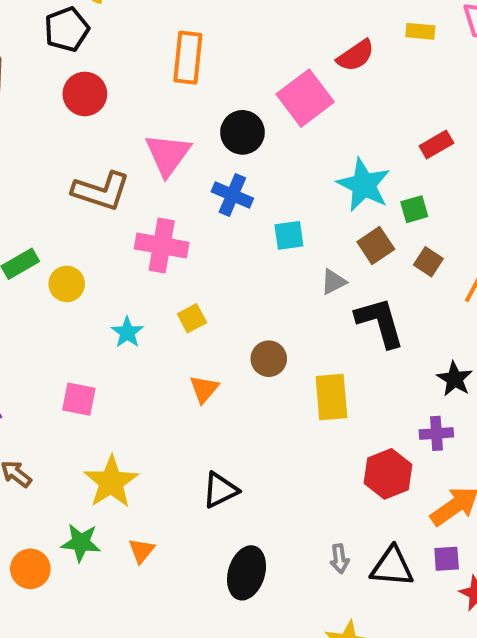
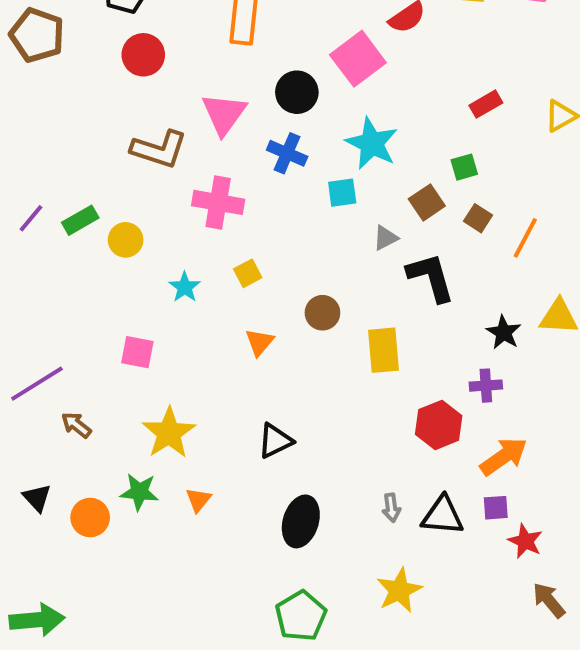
cyan star: (364, 185) -> (372, 143), moved

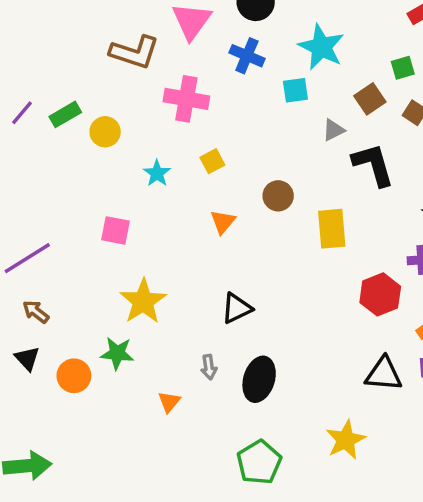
brown arrow: (76, 425) -> (36, 312), moved
orange triangle: (198, 500) -> (169, 402), moved
gray arrow: (391, 508) -> (209, 367), moved

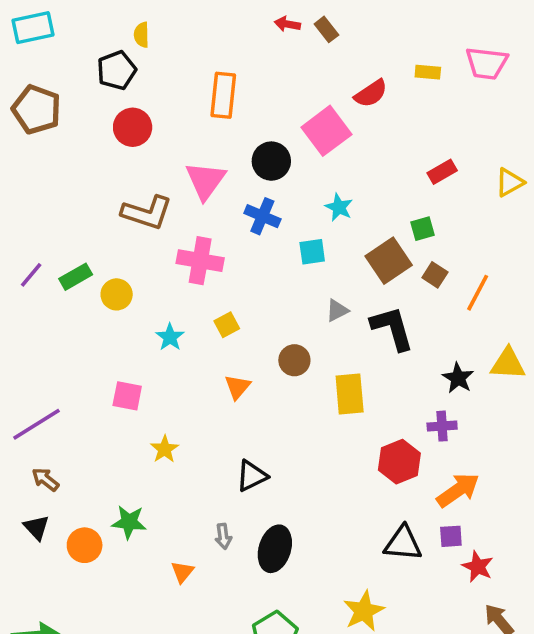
cyan star: (321, 47) -> (339, 207), size x0.6
brown square: (370, 99) -> (389, 261), size x1.4
gray triangle: (334, 130) -> (337, 310), moved
yellow star: (143, 301) -> (165, 449), moved, size x0.6

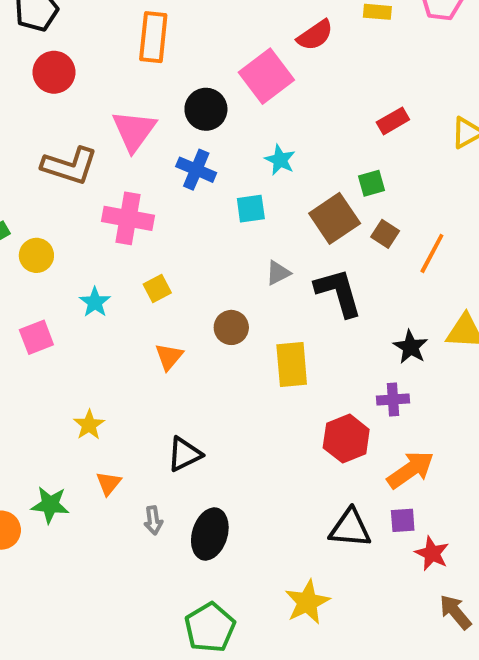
pink square: (127, 396) -> (36, 337), moved, turned -32
orange triangle: (182, 572) -> (109, 483), moved

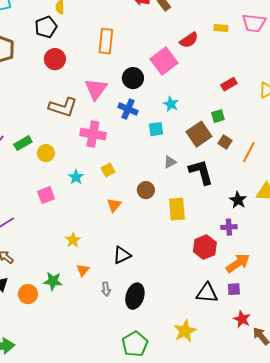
red star: (432, 553) -> (242, 319), moved

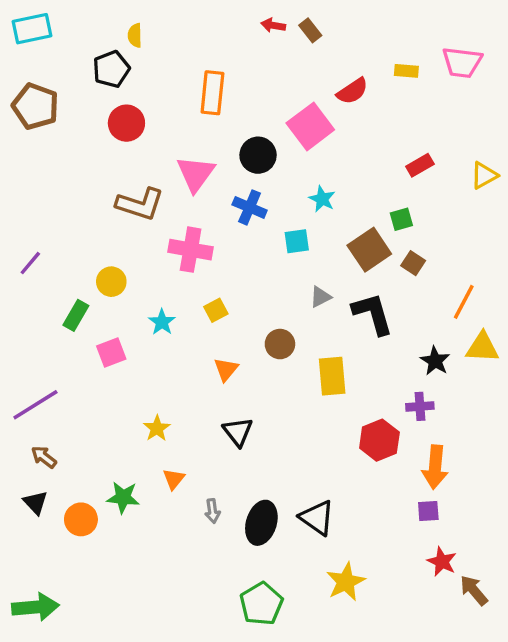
green rectangle: (23, 143) -> (76, 315), moved, turned -30
orange line: (249, 152) -> (464, 302), moved
black triangle: (122, 255) -> (238, 432), moved, turned -42
orange arrow: (238, 263) -> (435, 467), turned 130
black triangle: (207, 293) -> (317, 518), moved, turned 30

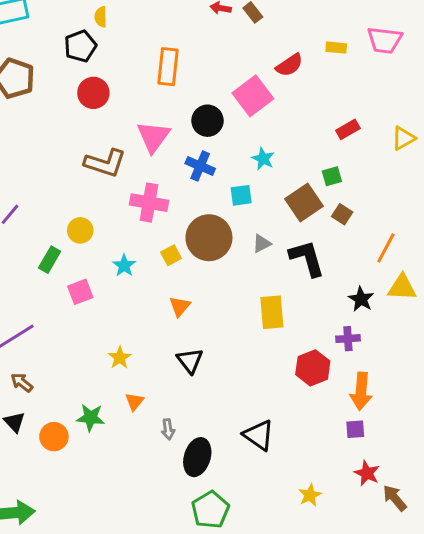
brown circle: (280, 344) -> (209, 238), moved, size x1.8
black ellipse: (261, 523) -> (197, 457), moved
yellow star: (346, 582) -> (310, 495), moved, size x0.7

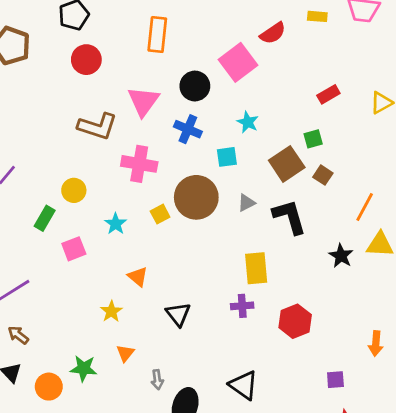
orange triangle: (180, 306) -> (138, 277), moved, turned -30
purple cross: (348, 339) -> (242, 306), moved
orange arrow: (361, 391) -> (376, 343), moved, size x0.7

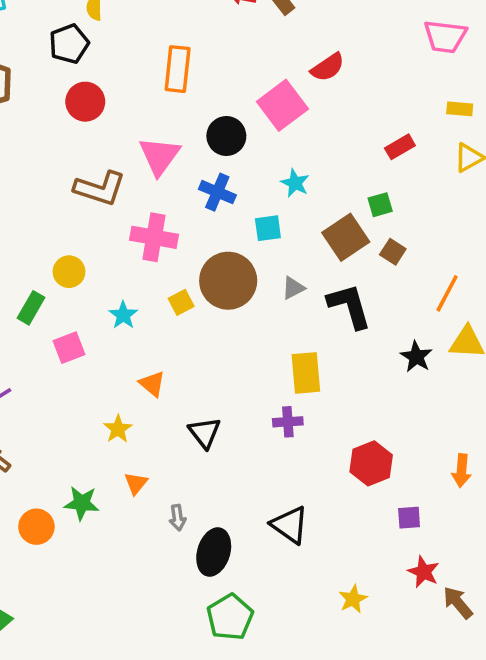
yellow rectangle: (317, 16) -> (460, 109), moved
red hexagon: (295, 321) -> (371, 463), moved

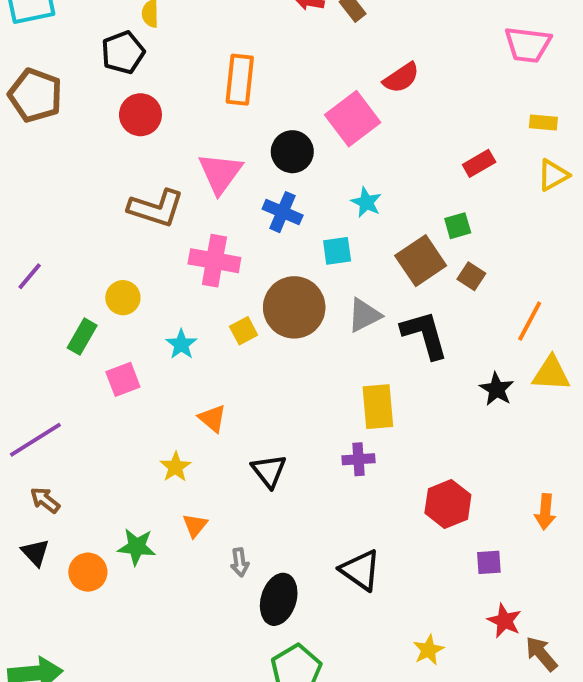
gray triangle: (293, 288) -> (364, 315), size x1.4

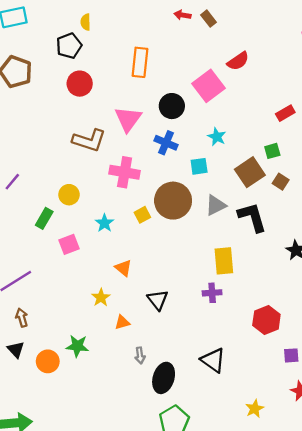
brown arrow: (45, 500) -> (22, 318), turned 36
orange triangle: (195, 525) -> (122, 322), moved, turned 35

